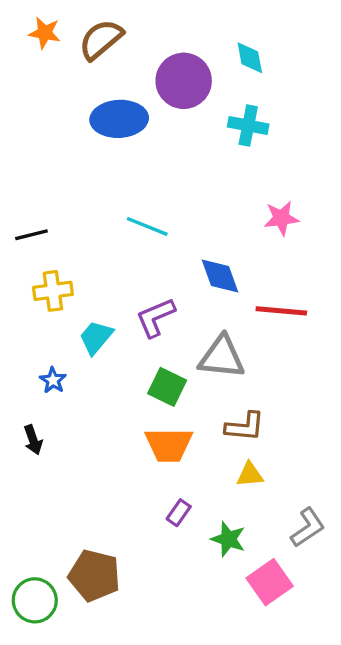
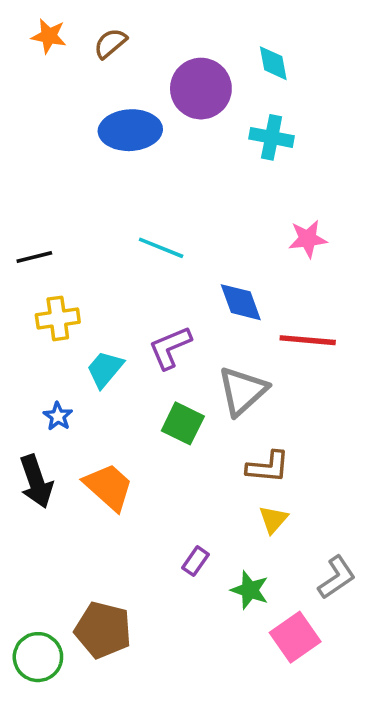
brown semicircle: (101, 39) -> (110, 43), size x0.7
gray triangle: (222, 357) -> (243, 391), turned -48
black arrow: (33, 440) -> (36, 481), size x1.6
orange trapezoid: (169, 445) -> (109, 487), moved, turned -138
yellow triangle: (250, 475) -> (273, 519), turned -44

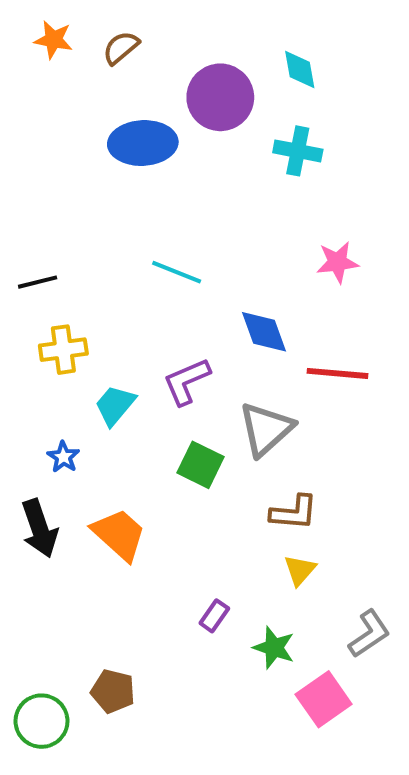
brown pentagon: (103, 630) -> (113, 691), size x0.7

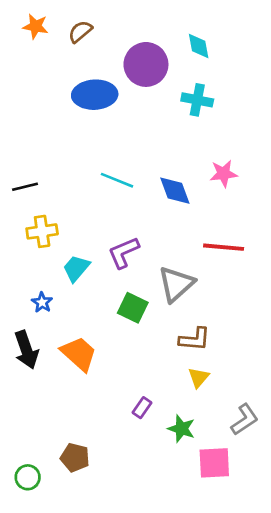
blue diamond: (264, 332) -> (175, 191), moved
pink square: (324, 699) -> (214, 463), turned 32
green circle: (42, 721) -> (28, 477), size x0.7

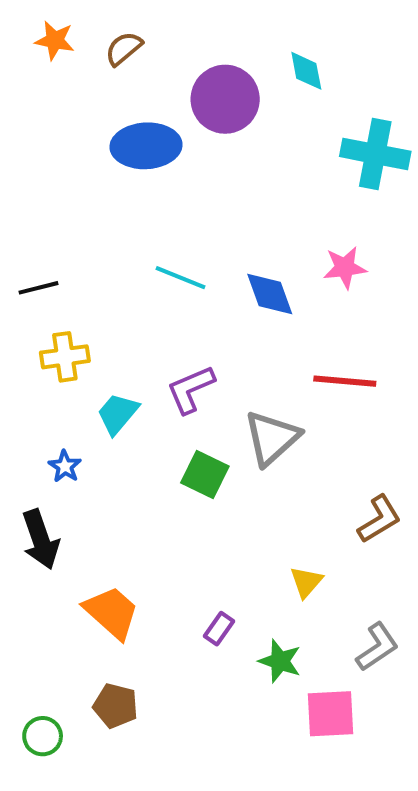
cyan cross: (197, 100) -> (375, 154), moved, size x1.4
brown L-shape: (195, 339) -> (379, 519), moved, turned -36
orange trapezoid: (79, 354) -> (112, 612), moved

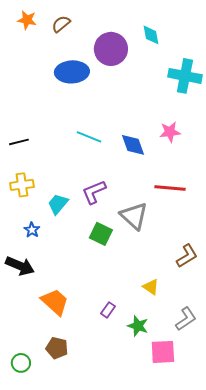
yellow cross: (65, 357) -> (22, 185), moved
gray triangle: (272, 438) -> (134, 216), turned -36
black arrow: (41, 539) -> (20, 266), turned -48
yellow triangle: (306, 582) -> (151, 287), turned -36

